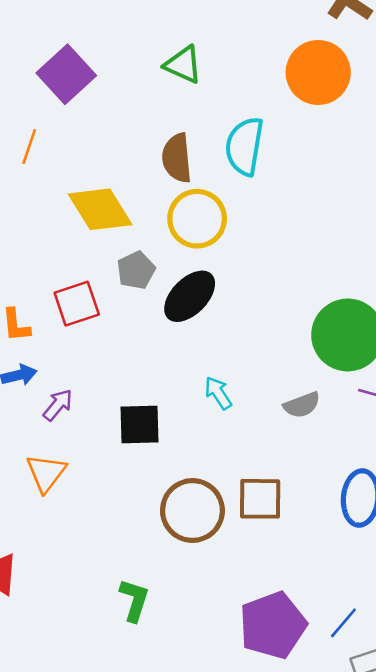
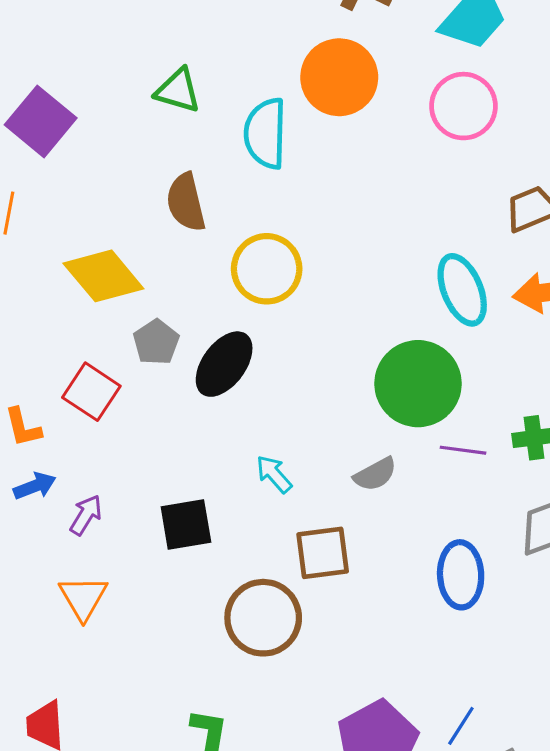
cyan semicircle: (245, 146) -> (265, 133), moved
yellow circle: (197, 219) -> (267, 269), moved
red square: (77, 304) -> (91, 392), turned -30
brown square: (260, 499) -> (323, 553), moved

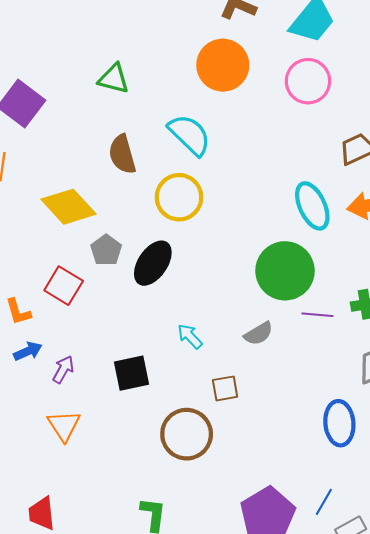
cyan semicircle: (265, 133) -> (190, 135), moved, turned 135
brown square: (323, 553) -> (225, 388), size x0.7
blue ellipse: (461, 575) -> (339, 423), moved

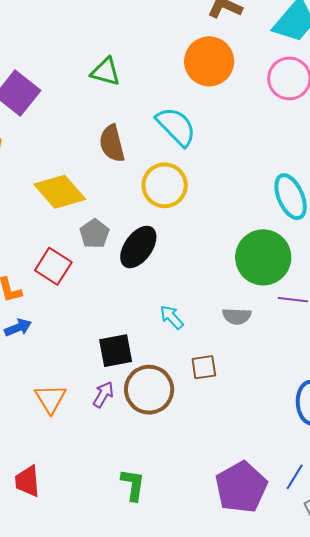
gray semicircle: (259, 334) -> (237, 316), turned 32
purple arrow: (63, 369) -> (103, 394), moved
brown circle: (187, 434) -> (149, 390), moved

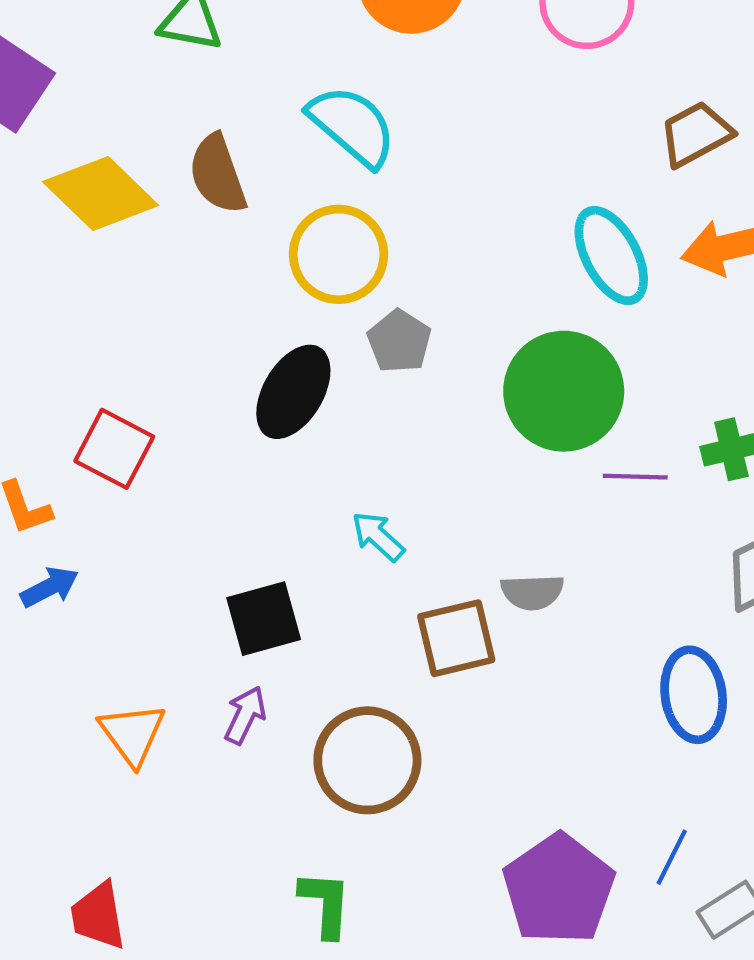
yellow diamond: (60, 192) -> (101, 194), moved
gray pentagon: (94, 234) -> (399, 341), moved
gray semicircle: (237, 316) -> (532, 592), moved
brown square: (204, 367) -> (456, 638), size x1.4
brown circle: (149, 390) -> (367, 760), moved

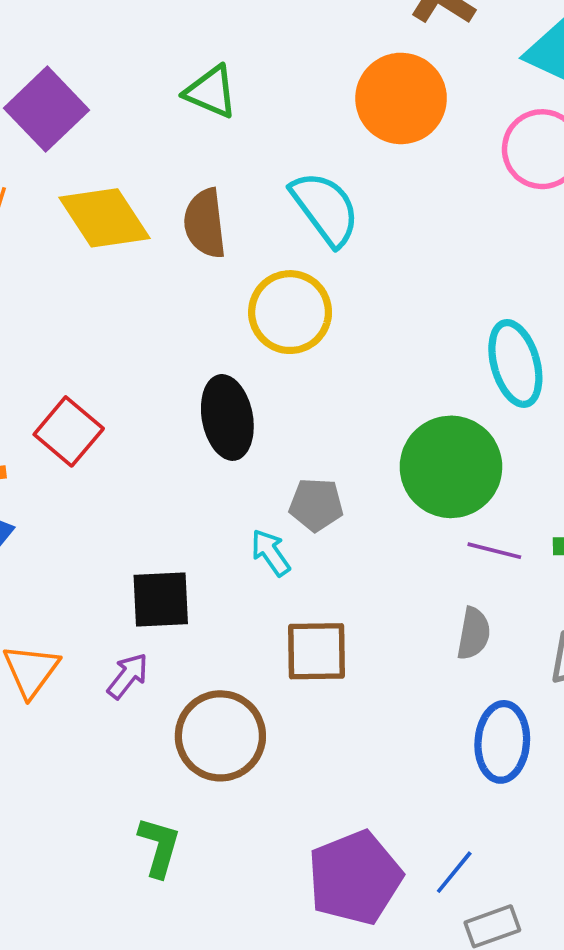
gray pentagon: (399, 341) -> (316, 505), moved, turned 30
black ellipse: (293, 392) -> (227, 417), turned -54
gray semicircle: (532, 592) -> (474, 634), moved, turned -90

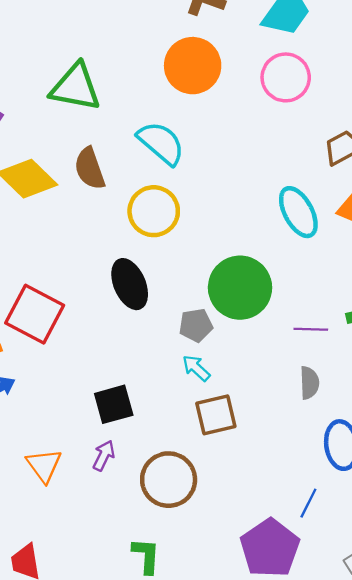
green triangle: (211, 92) -> (75, 87), size x1.5
red square: (69, 431) -> (35, 314), size x1.4
green circle: (451, 467) -> (240, 288), moved
cyan arrow: (271, 553) -> (196, 368), moved
blue line: (454, 872) -> (308, 503), moved

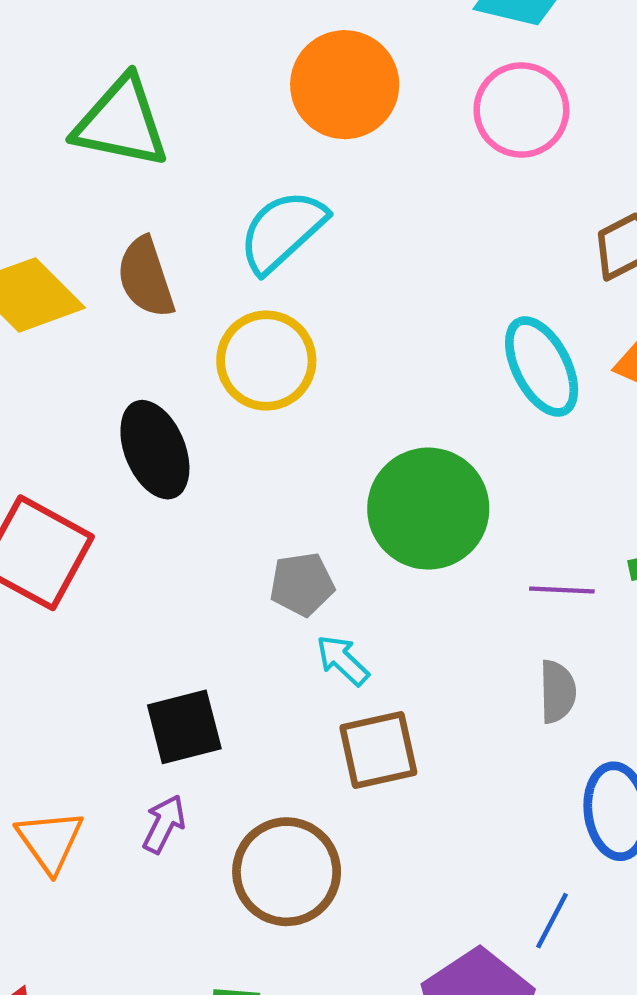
cyan semicircle: (161, 143) -> (282, 231), turned -84
black ellipse: (130, 284) -> (155, 450), moved
gray pentagon: (196, 325) -> (302, 584), moved

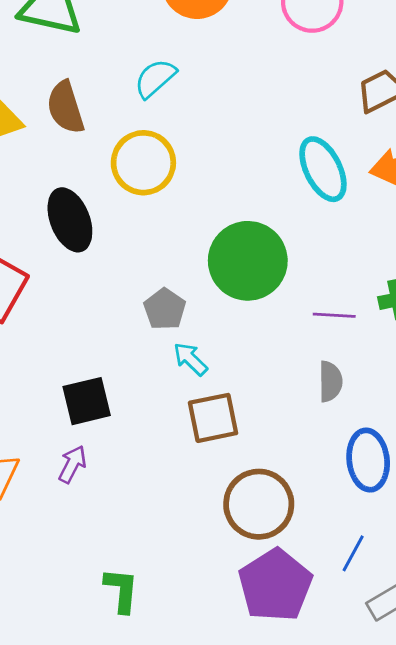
cyan semicircle: (282, 231) -> (155, 78), size x0.7
gray pentagon: (302, 584) -> (165, 309), turned -30
brown circle: (287, 872) -> (259, 504), moved
blue line: (552, 921) -> (353, 553), moved

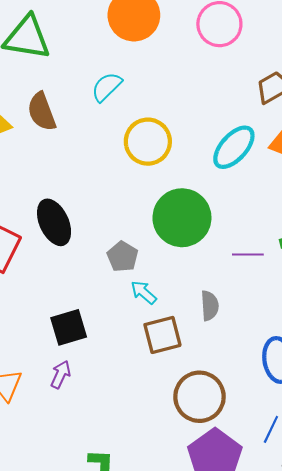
yellow circle: (143, 163) -> (148, 142), moved
cyan ellipse: (323, 169) -> (234, 147), turned 72
black ellipse: (70, 220) -> (54, 222), moved
gray semicircle: (330, 381) -> (210, 306), moved

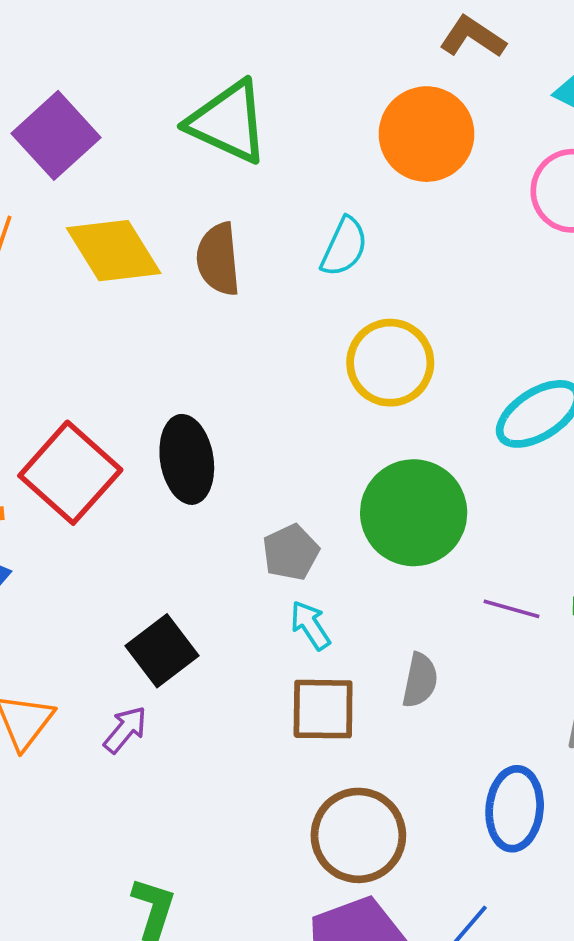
cyan semicircle: (107, 87) -> (344, 247), turned 144
black square: (69, 327) -> (162, 651), turned -36

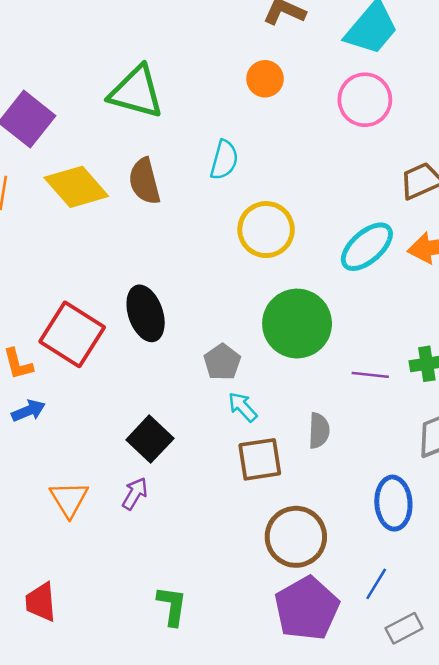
orange circle: (426, 134) -> (265, 79), size x0.6

